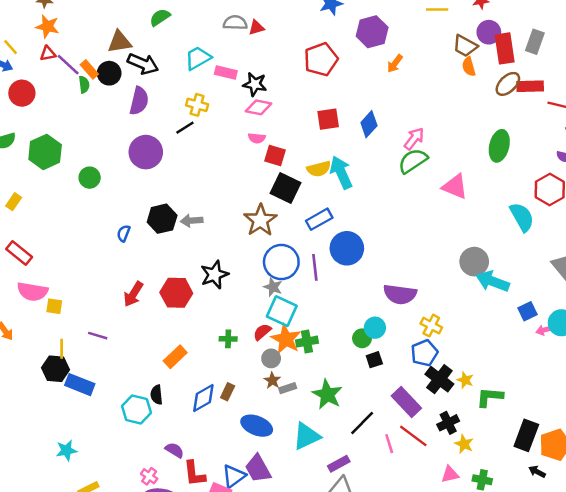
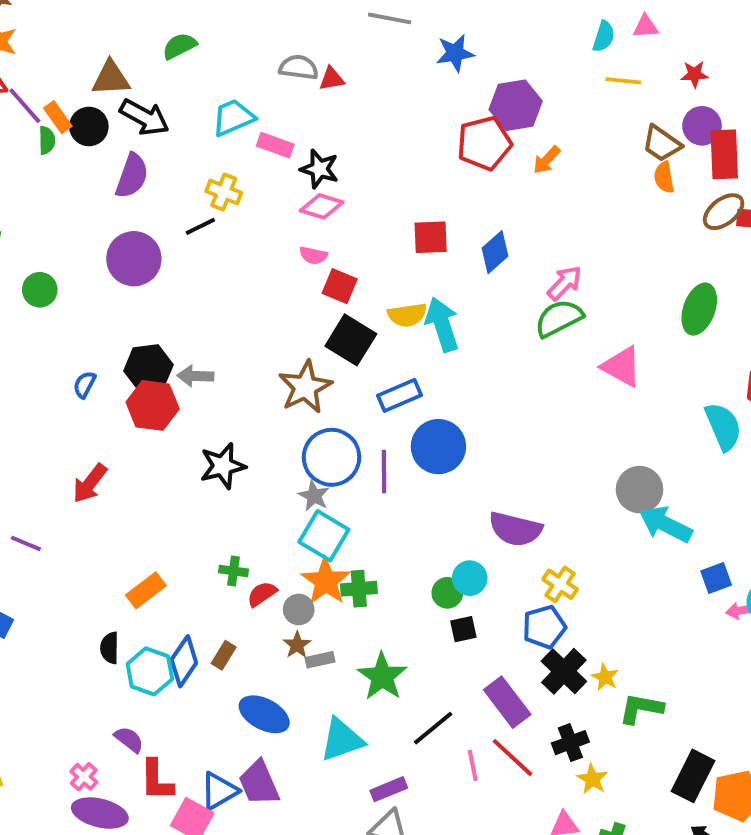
red pentagon: (321, 59) -> (484, 143), moved
red hexagon: (176, 293) -> (153, 405), moved
red semicircle: (262, 332) -> (262, 594), moved
blue diamond: (203, 398) -> (184, 661), turned -32
cyan hexagon: (137, 409) -> (150, 671), moved

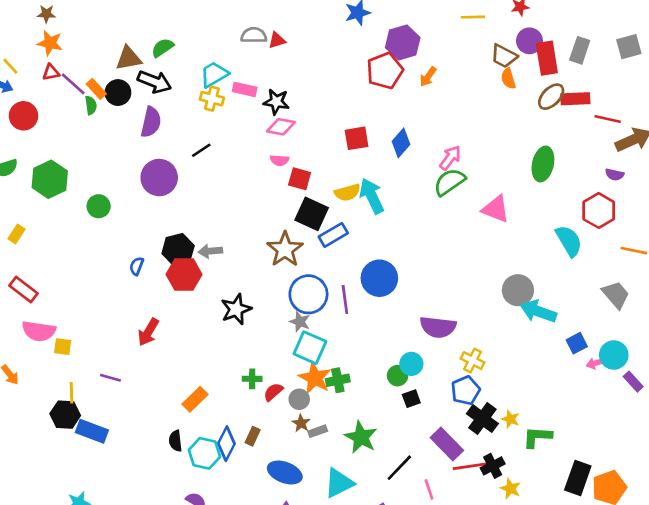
green semicircle: (179, 46) -> (163, 48), moved
yellow cross: (224, 192) -> (212, 99), moved
blue rectangle: (399, 395) -> (333, 235), moved
red line: (512, 758) -> (470, 466), moved, turned -44

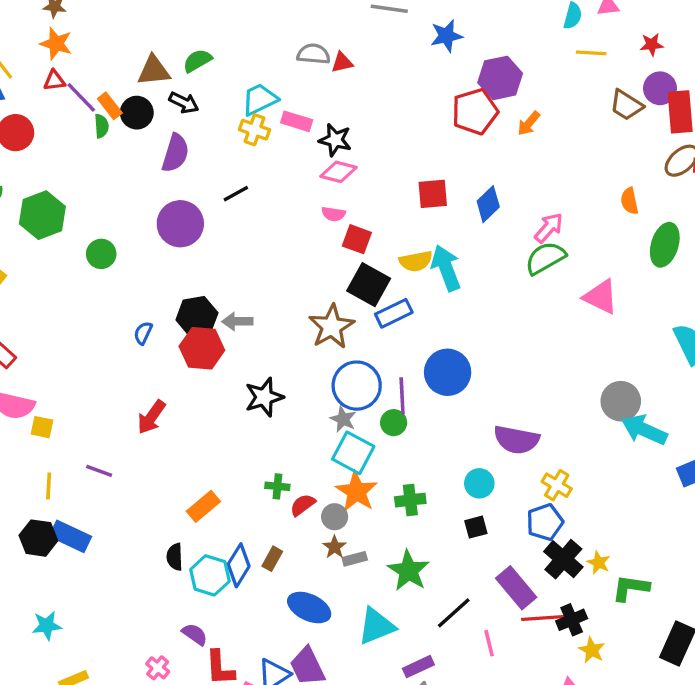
orange semicircle: (508, 79) -> (630, 201), moved
black arrow: (154, 82) -> (184, 103), size x0.7
green circle: (398, 376) -> (394, 423), moved
green cross: (338, 380) -> (410, 500), moved
black hexagon: (65, 415) -> (38, 538), moved

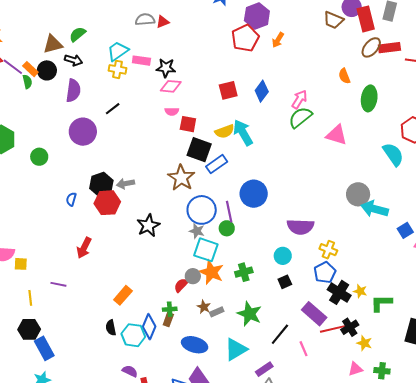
green cross: (277, 486) -> (170, 309), moved
gray circle: (335, 517) -> (193, 276), moved
blue rectangle: (70, 536) -> (44, 348), moved, turned 45

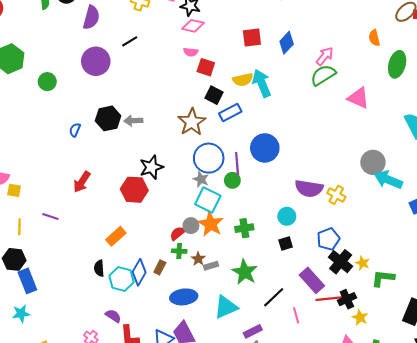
black square: (199, 150) -> (214, 95), size x0.7
red hexagon: (107, 203) -> (134, 190), moved
yellow cross: (328, 250) -> (336, 195), moved
green cross: (170, 309) -> (179, 251), moved
blue ellipse: (195, 345) -> (184, 297), turned -30

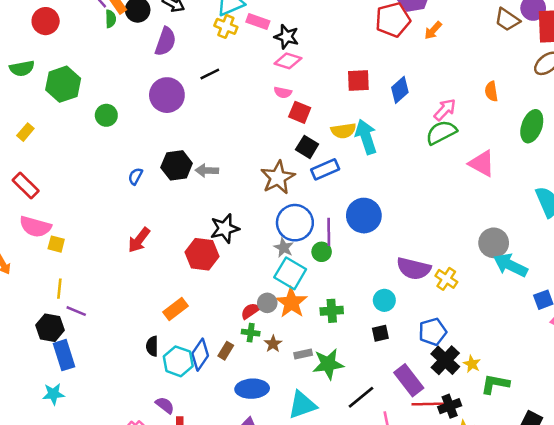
orange semicircle: (374, 38) -> (491, 91), moved
purple line: (50, 216) -> (76, 311), moved
gray rectangle: (211, 266) -> (303, 354), moved
green star: (245, 272) -> (328, 364), turned 30

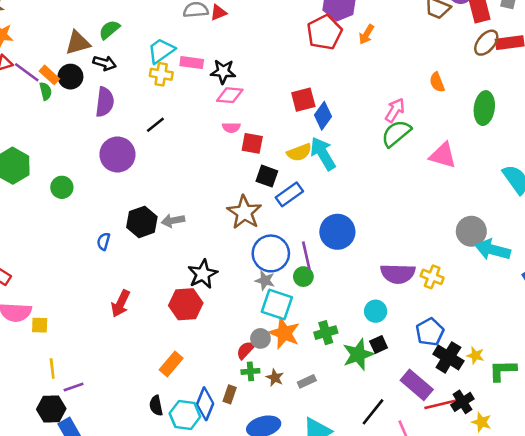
blue diamond: (400, 90) -> (323, 116), moved
purple line: (76, 311) -> (74, 387), turned -30
green star: (328, 364) -> (358, 354), moved

